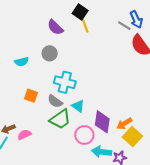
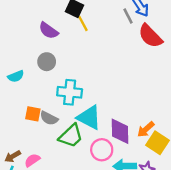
gray line: (124, 26) -> (128, 16), turned 40
gray semicircle: (55, 101) -> (49, 118), moved
cyan triangle: (78, 106) -> (89, 117), size x1.6

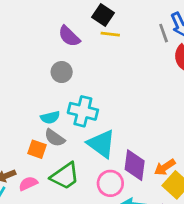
yellow line: (83, 24) -> (110, 34), turned -63
cyan semicircle: (16, 76) -> (50, 117), moved
orange square: (33, 114) -> (37, 149), moved
green trapezoid: (71, 136) -> (65, 176), moved

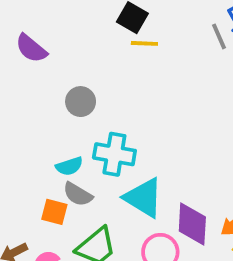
purple semicircle: (69, 36) -> (31, 48), moved

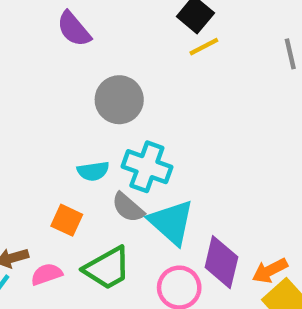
yellow line: (144, 43) -> (204, 47), turned -40
gray circle: (81, 102) -> (119, 100), size x1.4
gray semicircle: (78, 194) -> (128, 207), moved

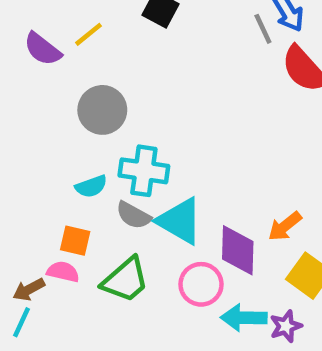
yellow line: (204, 47) -> (88, 34), moved
orange arrow: (270, 271) -> (285, 226), moved
pink semicircle: (47, 274) -> (63, 272), moved, turned 44

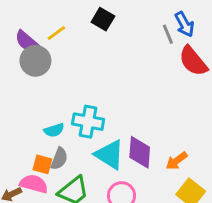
gray circle: (102, 110) -> (35, 61), moved
gray semicircle: (133, 215) -> (59, 159), moved, turned -100
purple diamond: (238, 250) -> (140, 152), moved
pink semicircle: (63, 272) -> (34, 184), size x1.4

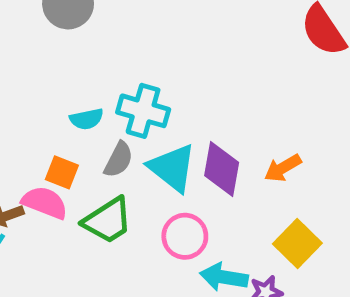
gray semicircle: (59, 159) -> (119, 160), moved
orange arrow: (177, 161) -> (283, 168), moved

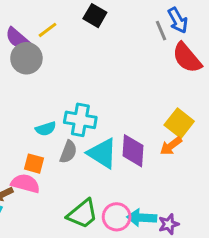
green trapezoid: (108, 220) -> (82, 214), moved
pink circle: (185, 236) -> (117, 217), moved
yellow square: (297, 244) -> (179, 123), moved

